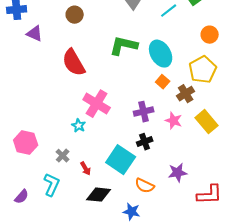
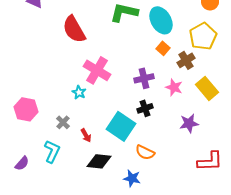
purple star: (178, 173) -> (189, 123), moved

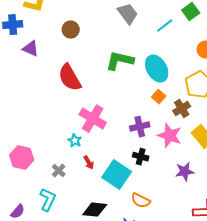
pink star: (174, 87) -> (170, 136), size x1.4
black cross: (145, 108) -> (141, 157), turned 35
red arrow: (86, 135) -> (89, 163), moved

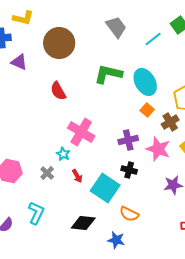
brown circle: (71, 30) -> (59, 43), size x1.8
red semicircle: (70, 78) -> (58, 91), size x0.7
gray cross: (59, 171) -> (47, 173), moved

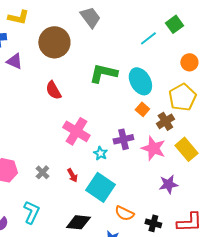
gray trapezoid: (116, 27) -> (90, 17), moved
cyan star: (63, 154) -> (100, 153), moved
black cross: (129, 170) -> (153, 223), moved

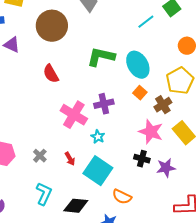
purple cross: (123, 139) -> (104, 104), moved
cyan L-shape: (31, 212) -> (44, 194), moved
black cross: (153, 223) -> (142, 159), moved

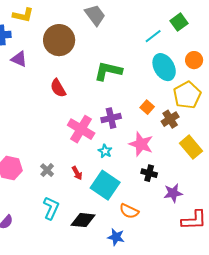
cyan ellipse: (138, 65) -> (164, 67), moved
pink star: (151, 132) -> (141, 144), moved
purple star: (166, 168) -> (173, 193), moved

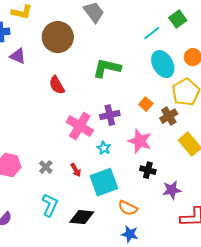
cyan square: (105, 185) -> (104, 182), turned 36
blue star: (116, 237) -> (130, 234), moved

